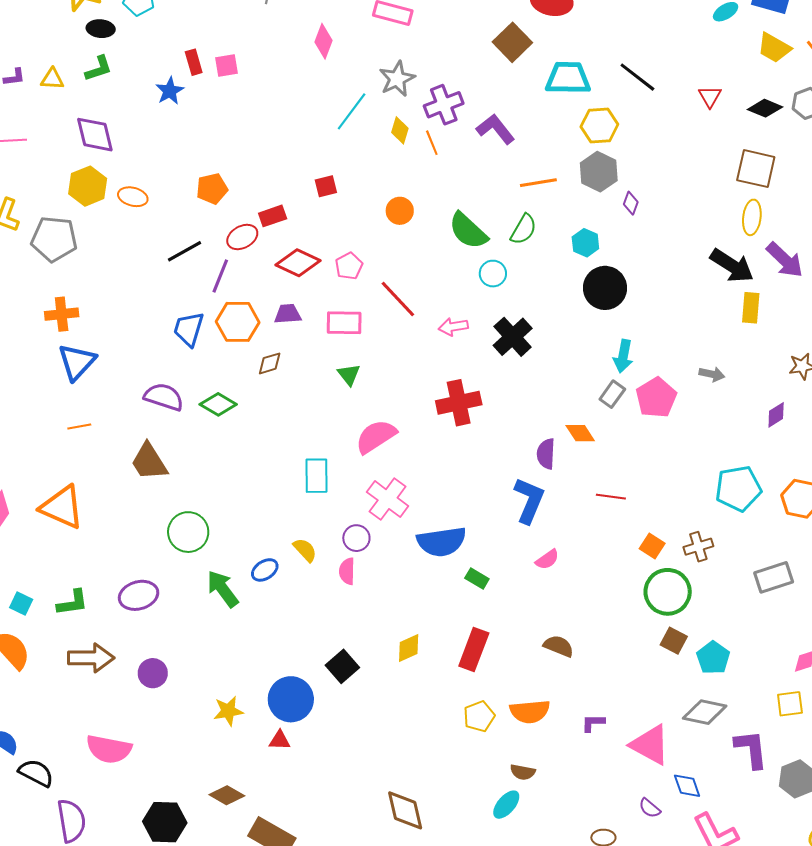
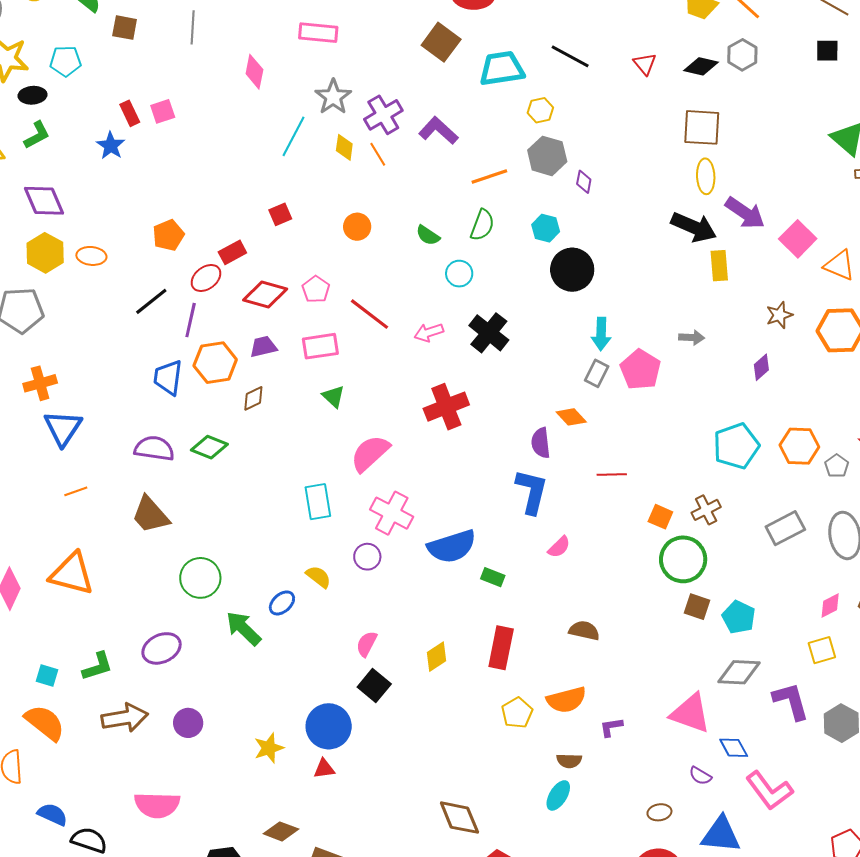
yellow hexagon: (599, 126) -> (540, 110), size x0.7
green semicircle: (468, 231) -> (428, 235), size x0.6
pink semicircle: (347, 571) -> (367, 644), moved, turned 36
purple L-shape: (593, 723) -> (611, 727), moved

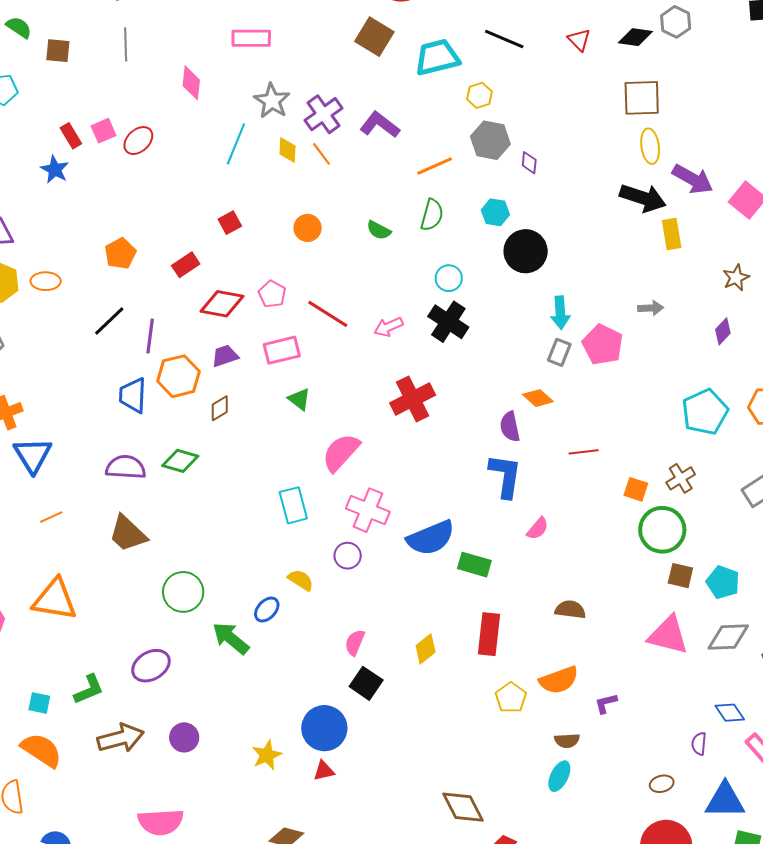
cyan circle: (459, 274) -> (449, 278), moved
red ellipse: (206, 278) -> (138, 141), moved
green rectangle: (493, 577) -> (474, 565), size x1.4
pink triangle: (690, 713) -> (668, 635), moved
purple semicircle: (700, 776) -> (699, 744), turned 70

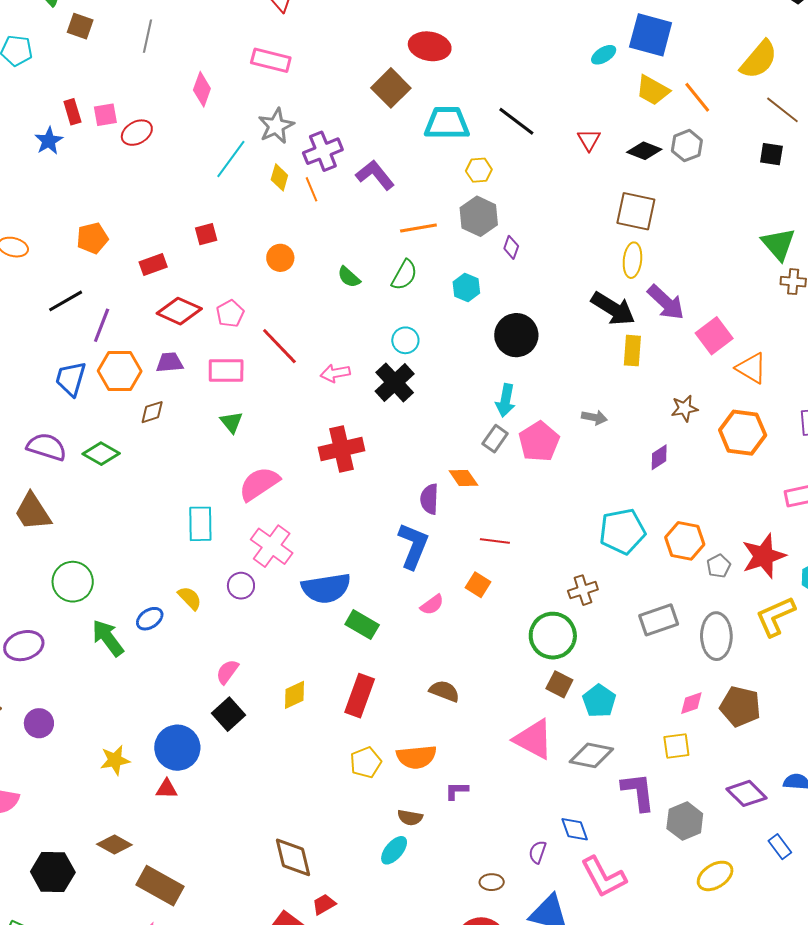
black circle: (526, 251) -> (516, 335), moved
orange square: (636, 489) -> (478, 585), moved

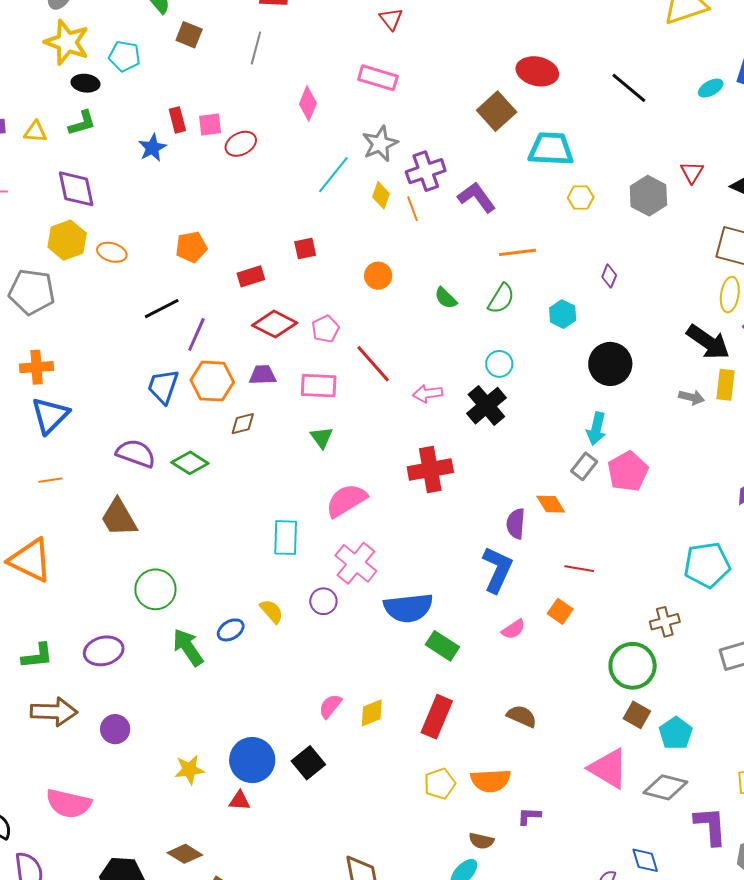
black line: (516, 121) -> (629, 88), moved
gray hexagon: (479, 216) -> (648, 196), moved
gray arrow: (594, 417) -> (692, 397), moved
pink semicircle: (227, 672) -> (330, 706), moved
black square: (229, 714) -> (308, 763), moved

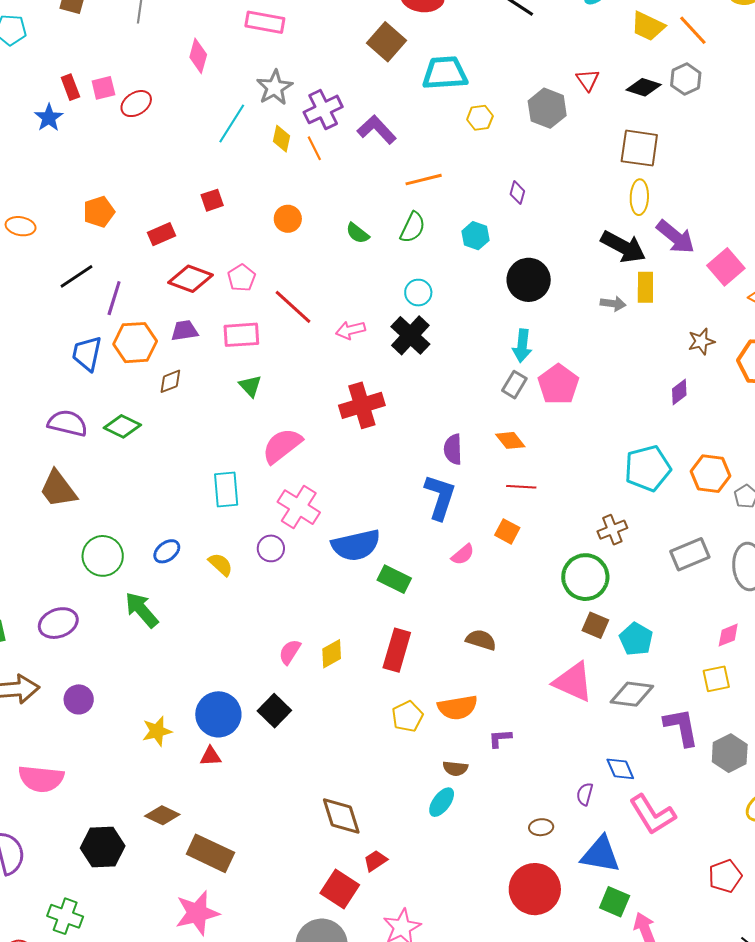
orange diamond: (551, 504) -> (510, 440), moved
blue ellipse: (231, 630) -> (167, 551), moved

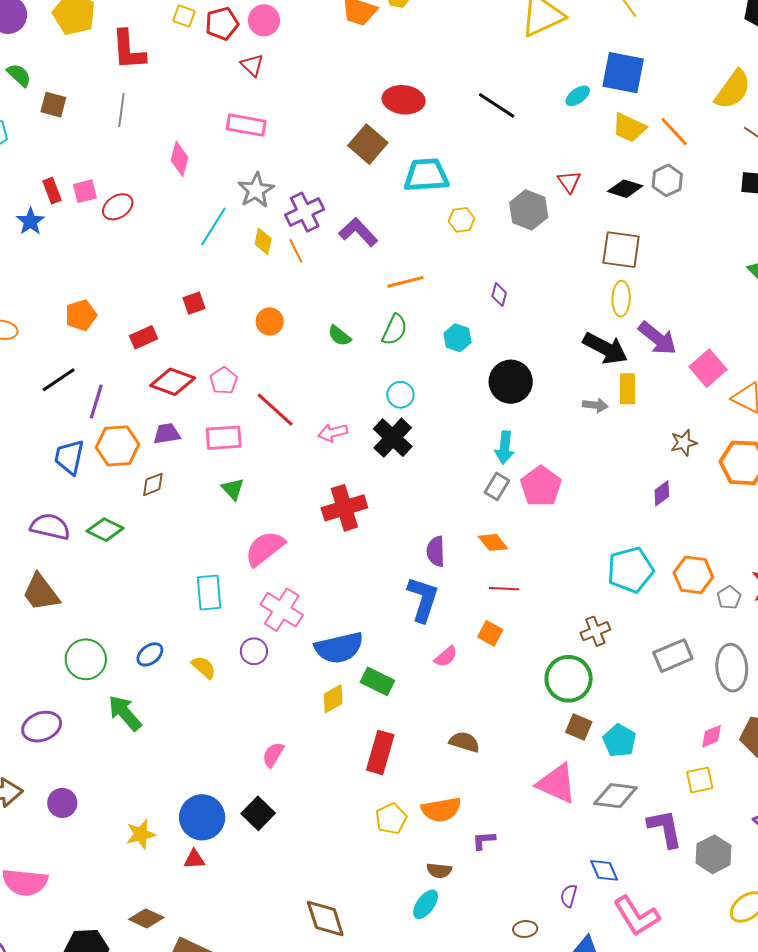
yellow diamond: (332, 654) -> (333, 699), moved

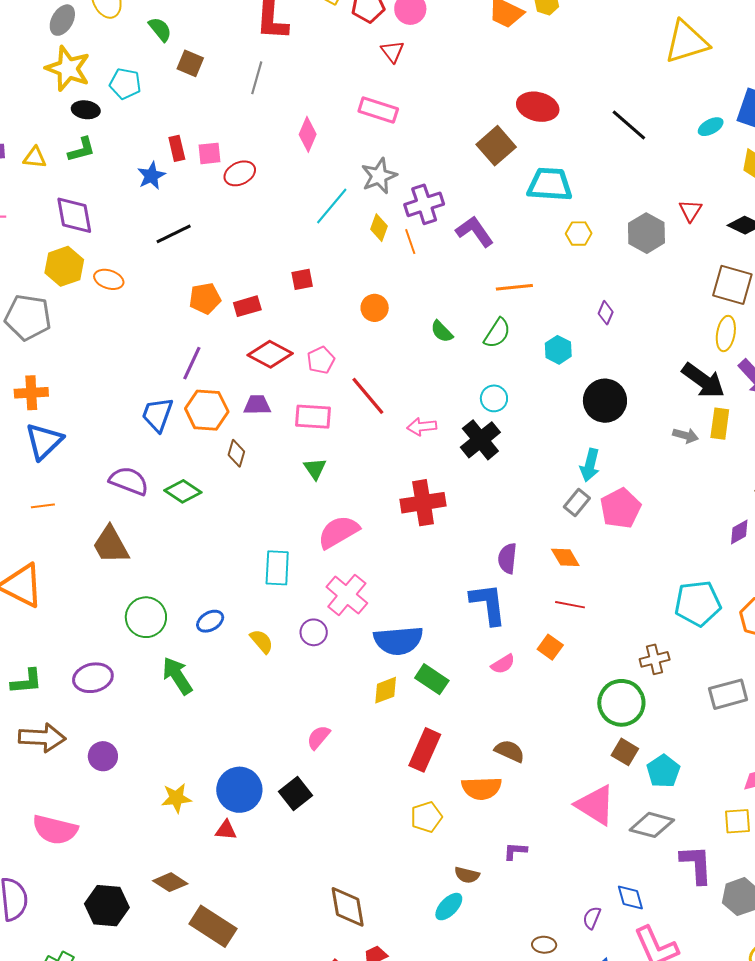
orange pentagon: (81, 315) -> (205, 298), moved
black line: (59, 380) -> (174, 234), moved
brown diamond: (153, 484) -> (236, 453), turned -60
blue L-shape: (423, 599) -> (488, 604), turned -33
orange semicircle: (441, 810) -> (482, 788), moved

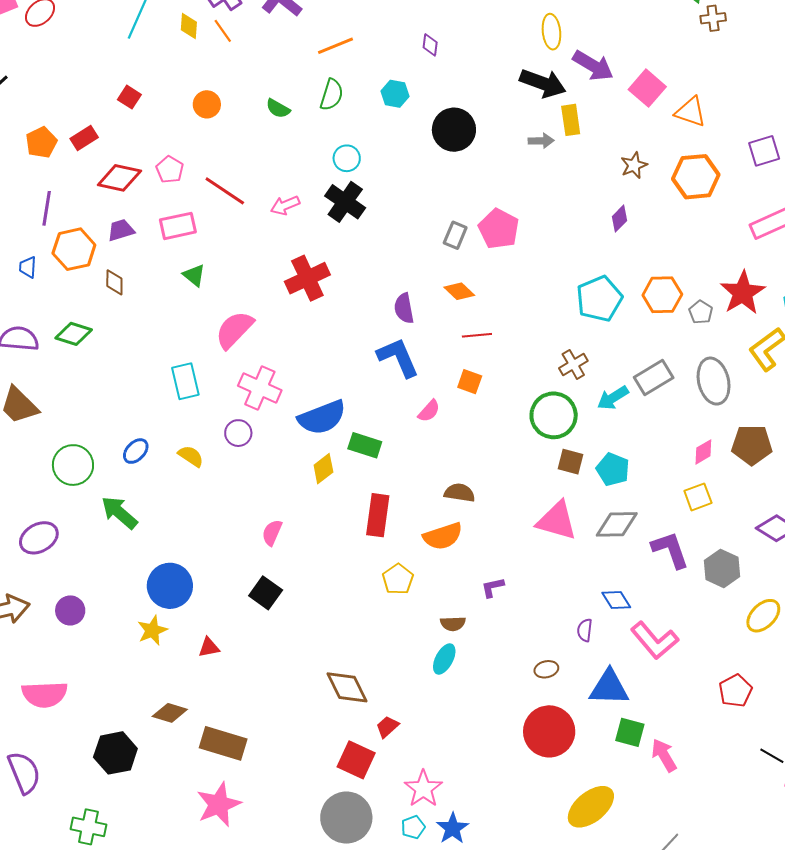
red square: (302, 279) -> (129, 97), turned -30
blue trapezoid: (157, 415) -> (28, 267), size x0.6
cyan arrow: (590, 465) -> (613, 398), moved, turned 60
blue circle: (239, 790) -> (170, 586), moved

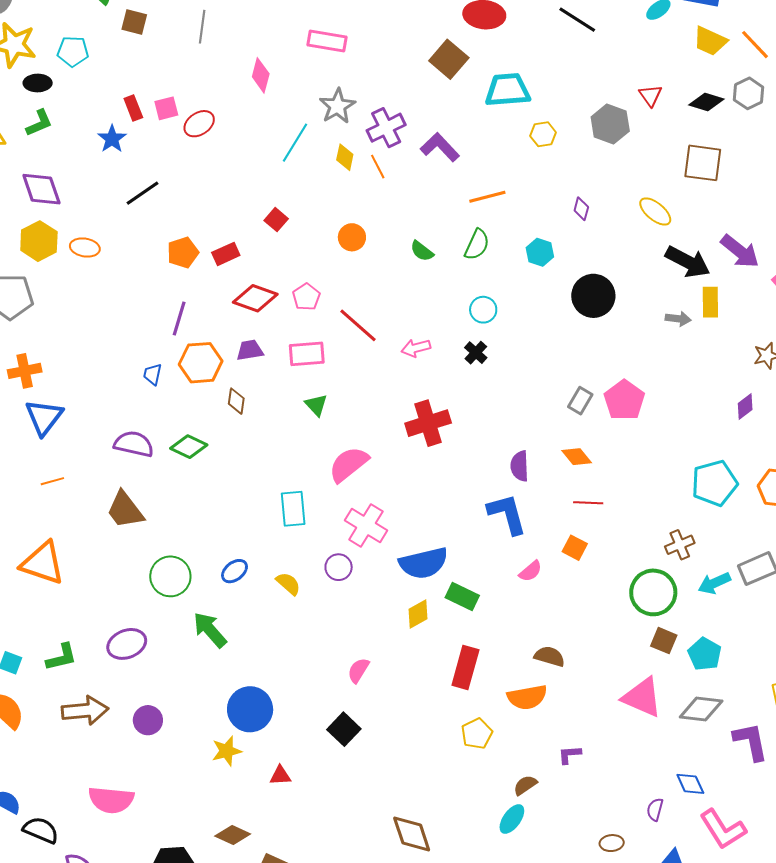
yellow ellipse: (551, 32) -> (655, 211), moved, turned -52
black cross: (345, 202) -> (476, 353), size x0.6
brown semicircle: (453, 624) -> (525, 785), turned 140

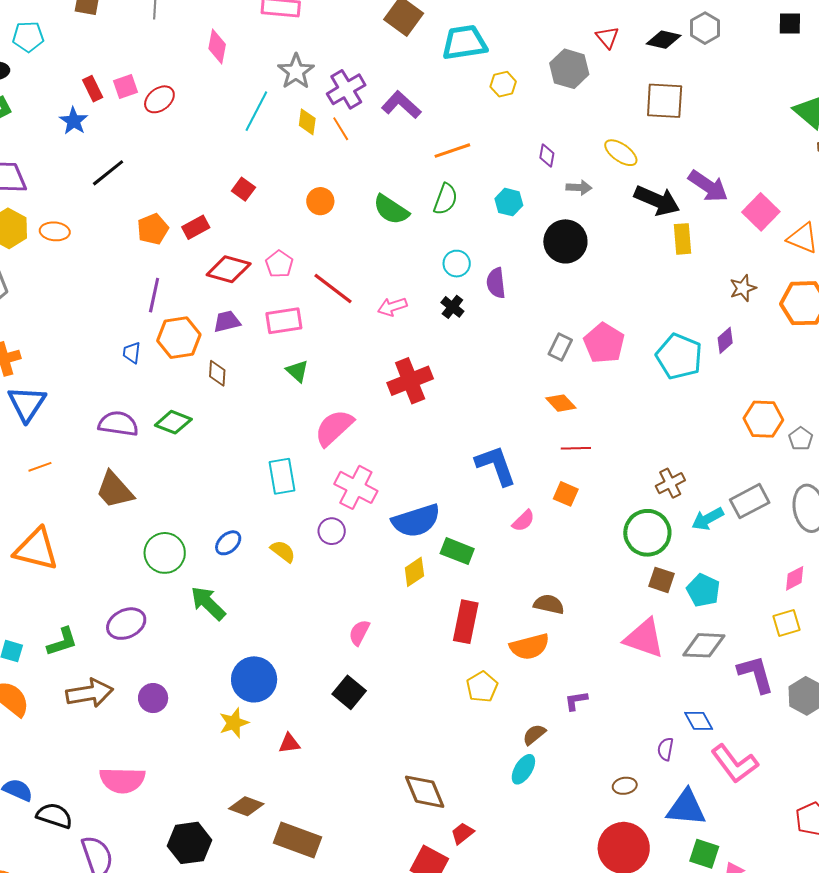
green semicircle: (422, 251) -> (391, 210), size x1.5
gray arrow: (678, 319) -> (579, 187), moved
purple semicircle: (520, 466) -> (496, 283), moved
cyan pentagon: (714, 483) -> (679, 356), moved, turned -30

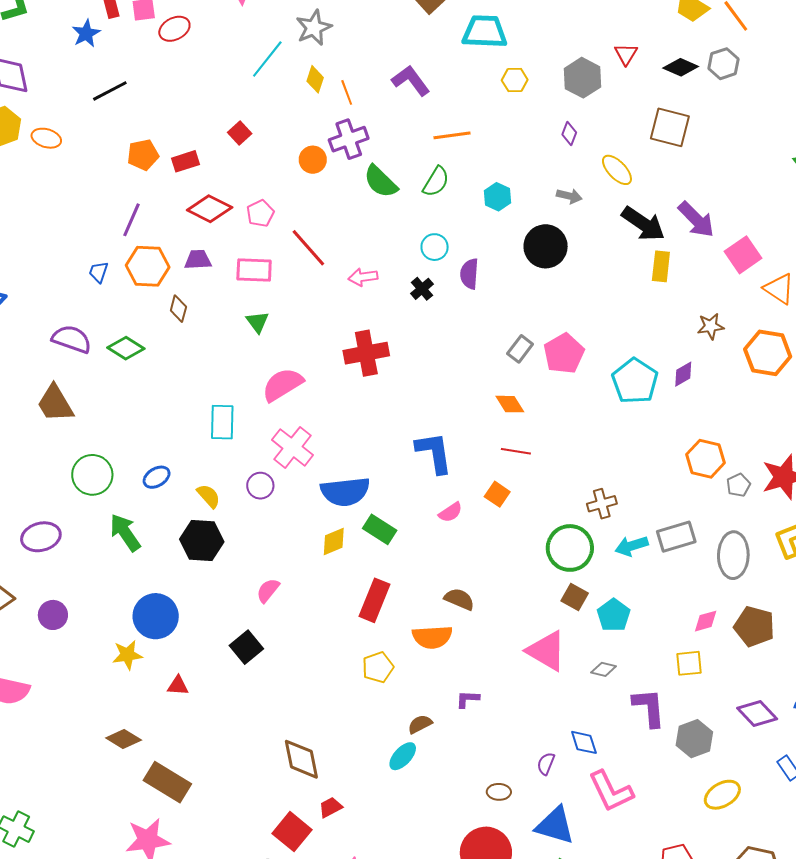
purple cross: (346, 89) -> (349, 139), moved
purple diamond: (547, 155) -> (569, 133), moved
gray diamond: (704, 645) -> (604, 669), size x0.6
black hexagon: (189, 843) -> (202, 541), moved

